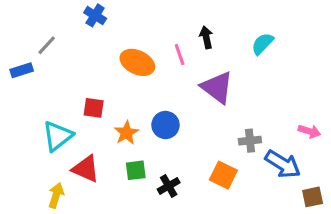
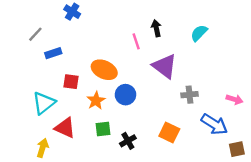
orange ellipse: (137, 62) -> (104, 70), moved
blue rectangle: (22, 70) -> (53, 53), moved
gray cross: (250, 141) -> (189, 95), moved

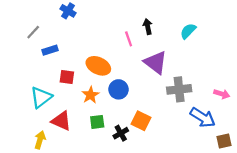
gray cross: (189, 95) -> (179, 89), size x1.5
orange square: (169, 133) -> (141, 121), moved

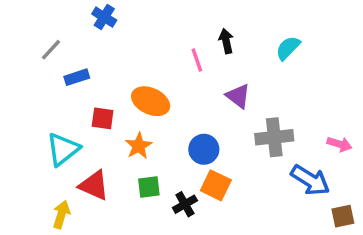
purple triangle: (156, 62) -> (238, 96), size x0.7
blue circle: (118, 89) -> (204, 149), moved

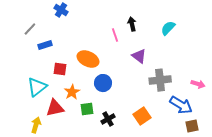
orange star: (139, 146) -> (72, 92), moved
blue circle: (204, 149) -> (103, 83), moved
red triangle: (94, 185) -> (55, 108), turned -36
orange square: (216, 185) -> (142, 116), moved, turned 30
brown square: (343, 216) -> (192, 126), moved

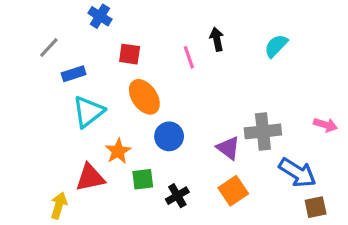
purple triangle: (139, 56) -> (228, 148), moved
orange ellipse: (88, 59) -> (144, 97), turned 30
red square: (60, 69) -> (130, 54), moved
pink arrow: (198, 84) -> (325, 125), moved
cyan triangle: (37, 87) -> (88, 112), moved

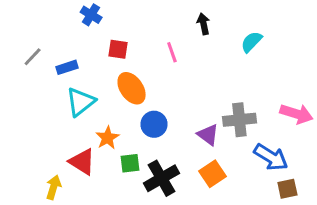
black arrow: (217, 39) -> (203, 24), moved
gray line: (49, 47) -> (33, 57), moved
pink arrow: (325, 125) -> (296, 114), size x1.5
red triangle: (90, 178) -> (82, 162), turned 44
black cross: (177, 196) -> (161, 178), size x1.6

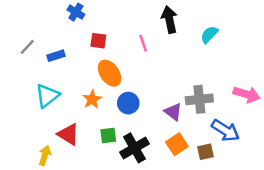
black arrow: (203, 24) -> (169, 20), size x1.5
cyan triangle: (81, 102) -> (47, 96), moved
orange star: (108, 138) -> (92, 99), moved
brown square: (287, 189) -> (206, 152), moved

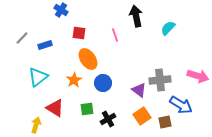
black cross: (134, 148) -> (108, 119), size x0.7

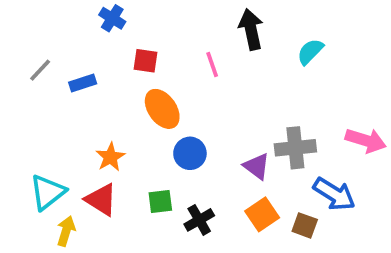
cyan triangle: (38, 77) -> (47, 192), moved
orange star: (74, 80) -> (110, 157), moved
brown square: (165, 122) -> (305, 225), turned 32

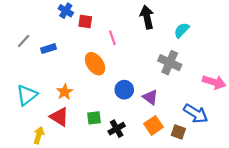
red square: (146, 61) -> (85, 22), moved
pink line: (212, 65) -> (112, 38), moved
gray cross: (295, 148) -> (170, 63), moved, turned 30
blue circle: (190, 153) -> (124, 90), moved
cyan triangle: (47, 192) -> (27, 95), moved

